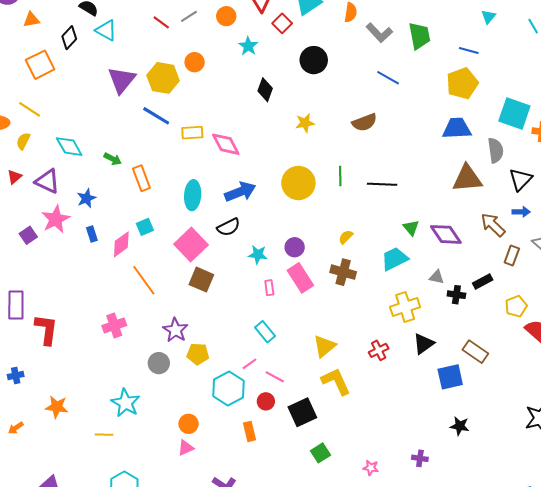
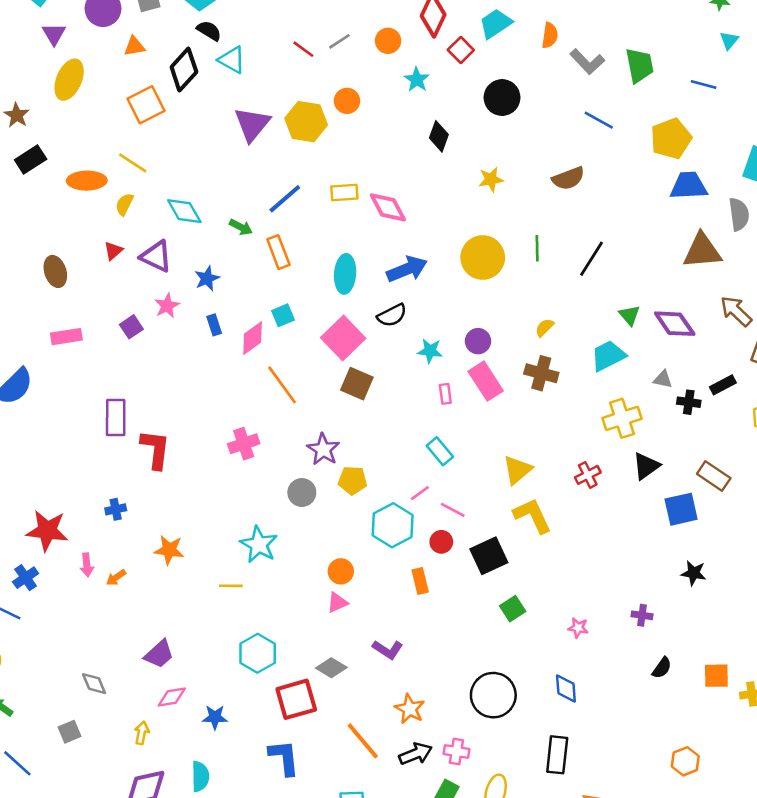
black diamond: (69, 38) -> (184, 69), size x1.4
yellow pentagon: (462, 83) -> (671, 139), moved
blue line: (156, 116) -> (285, 199), moved, turned -72
black line: (382, 184) -> (591, 259), turned -60
pink star: (56, 219) -> (167, 306), size x0.7

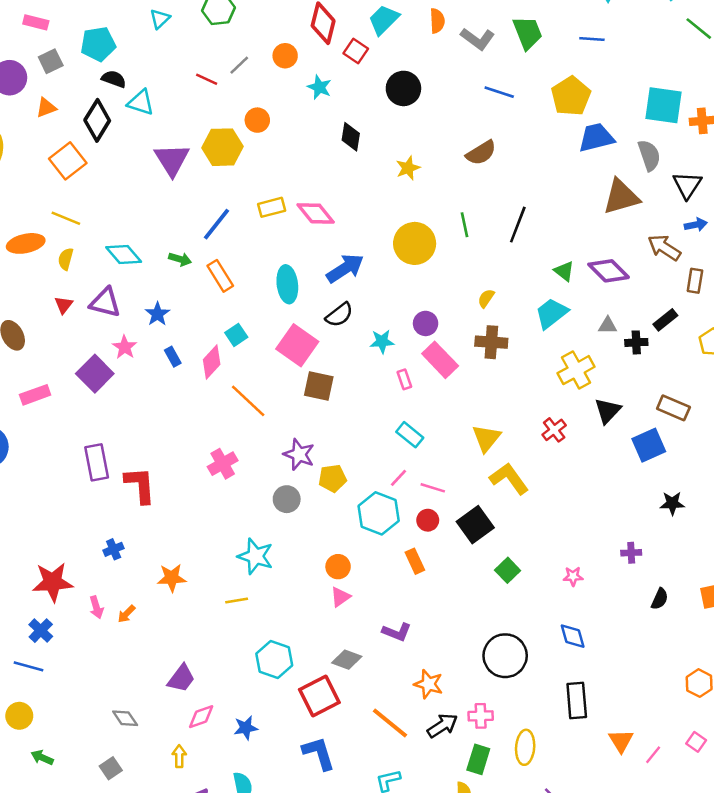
purple square: (131, 327) -> (95, 374), size x1.6

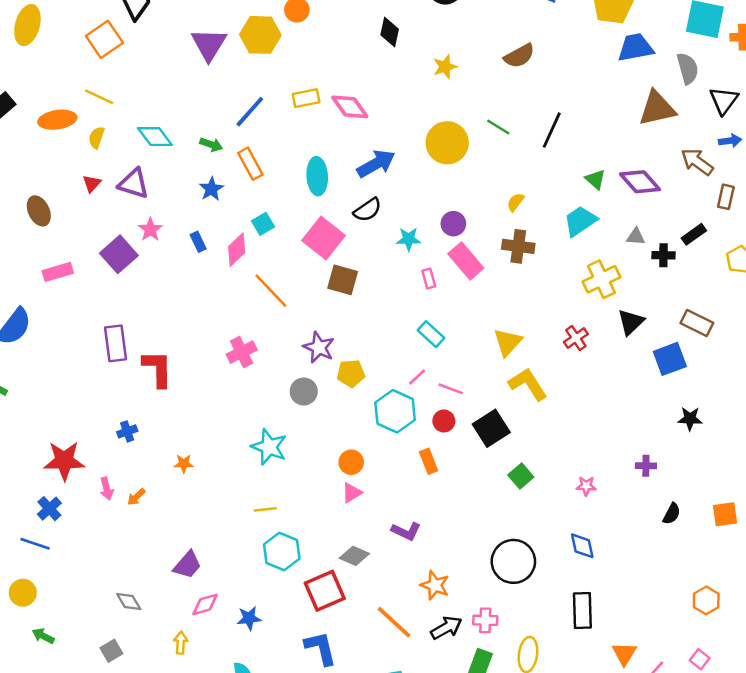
green line: (464, 225) -> (498, 127), turned -50
blue star: (157, 314) -> (211, 189), moved
orange star: (172, 578) -> (184, 464), size x0.7
yellow line: (237, 601) -> (265, 509), moved

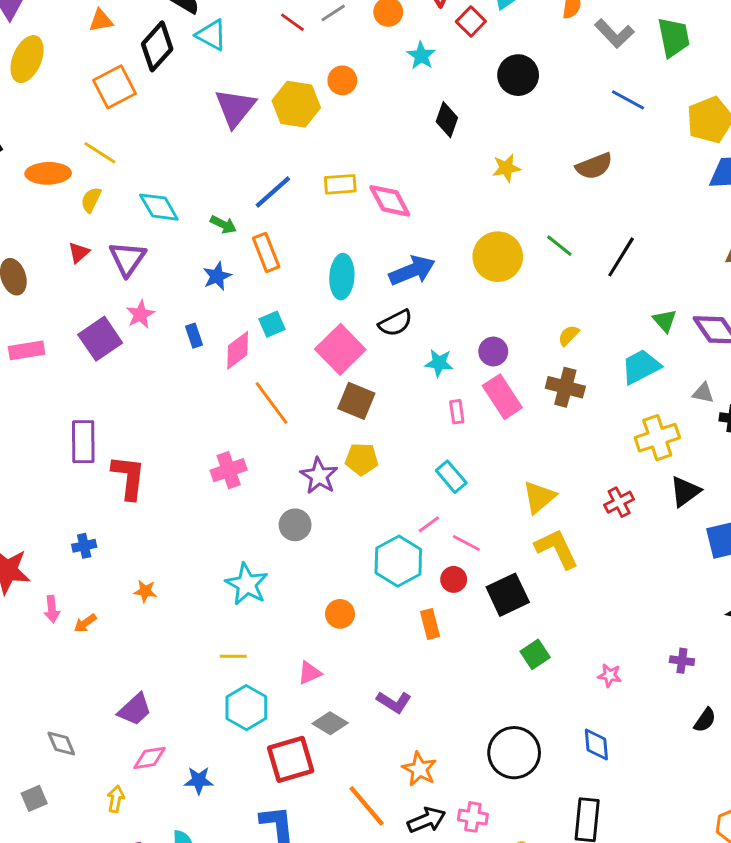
purple triangle: (134, 184) -> (127, 259), turned 40
yellow pentagon: (351, 373) -> (362, 459), moved
pink triangle: (352, 493) -> (310, 673), moved

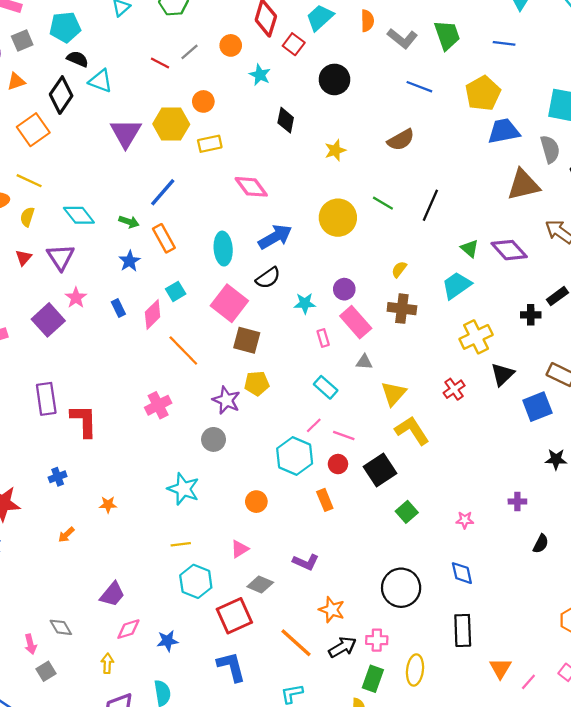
yellow rectangle: (340, 184) -> (210, 144), moved
gray triangle: (703, 393) -> (364, 362), moved
pink arrow: (52, 609) -> (30, 644), moved

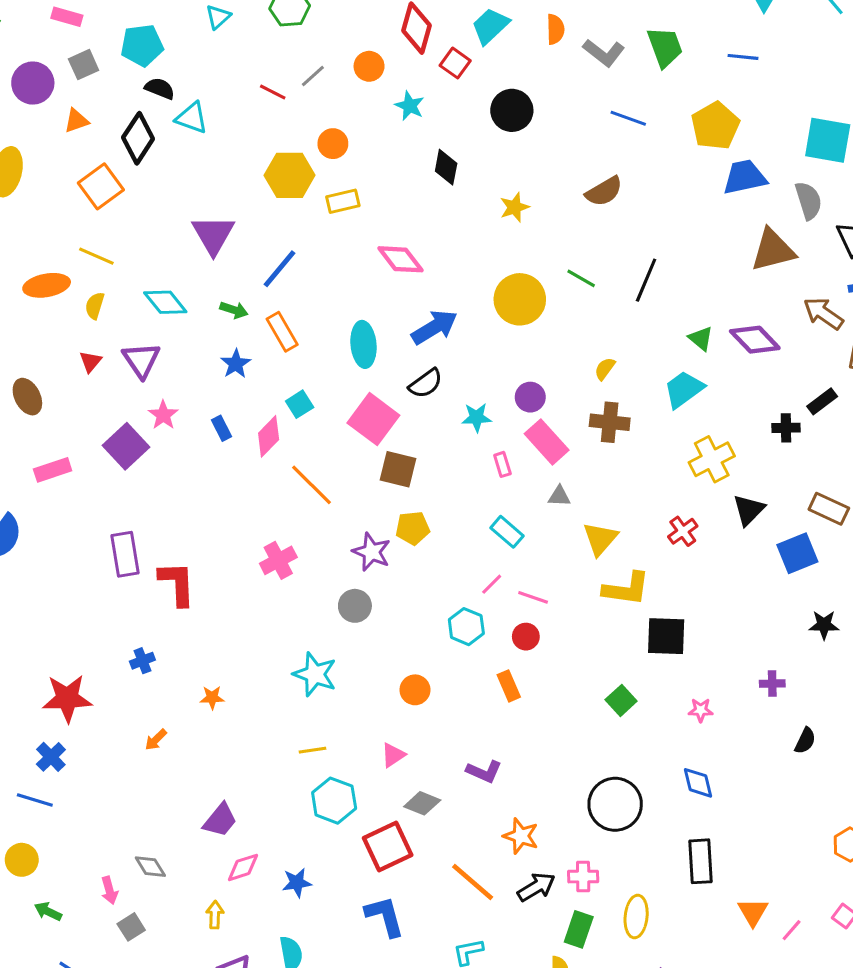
purple triangle: (126, 133) -> (213, 235), moved
yellow L-shape: (412, 430) -> (626, 589), turned 132
cyan hexagon: (295, 456) -> (466, 627), size x0.7
black square: (380, 470) -> (666, 636), moved, turned 36

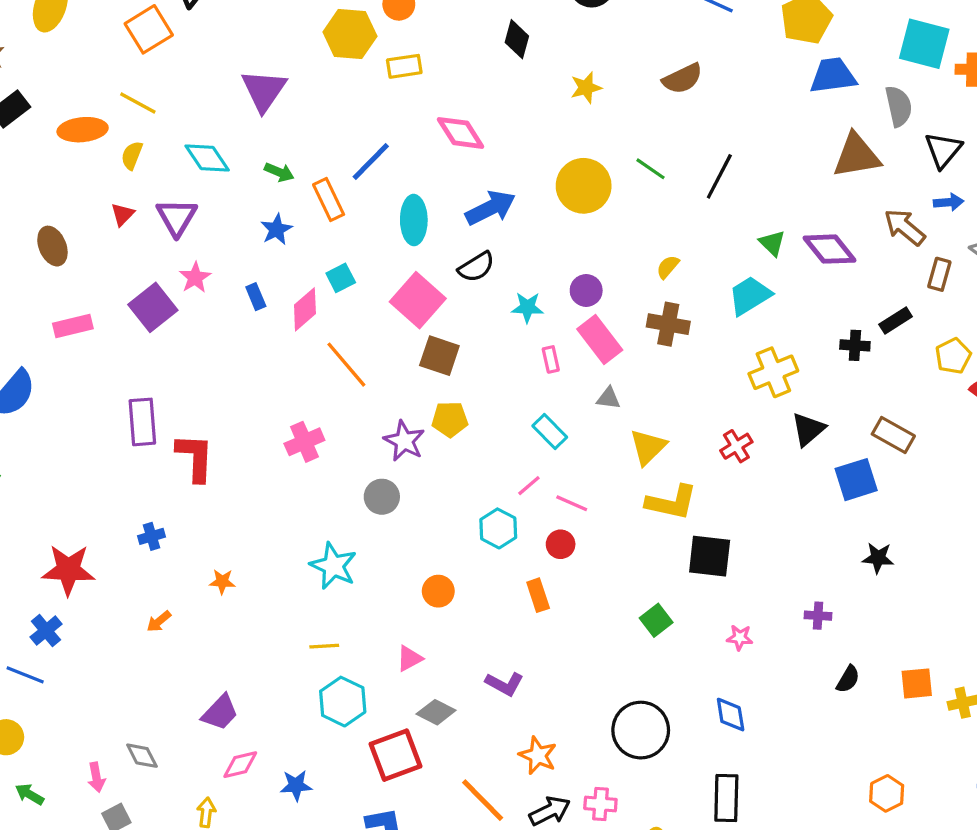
blue line: (279, 269) -> (371, 161), moved

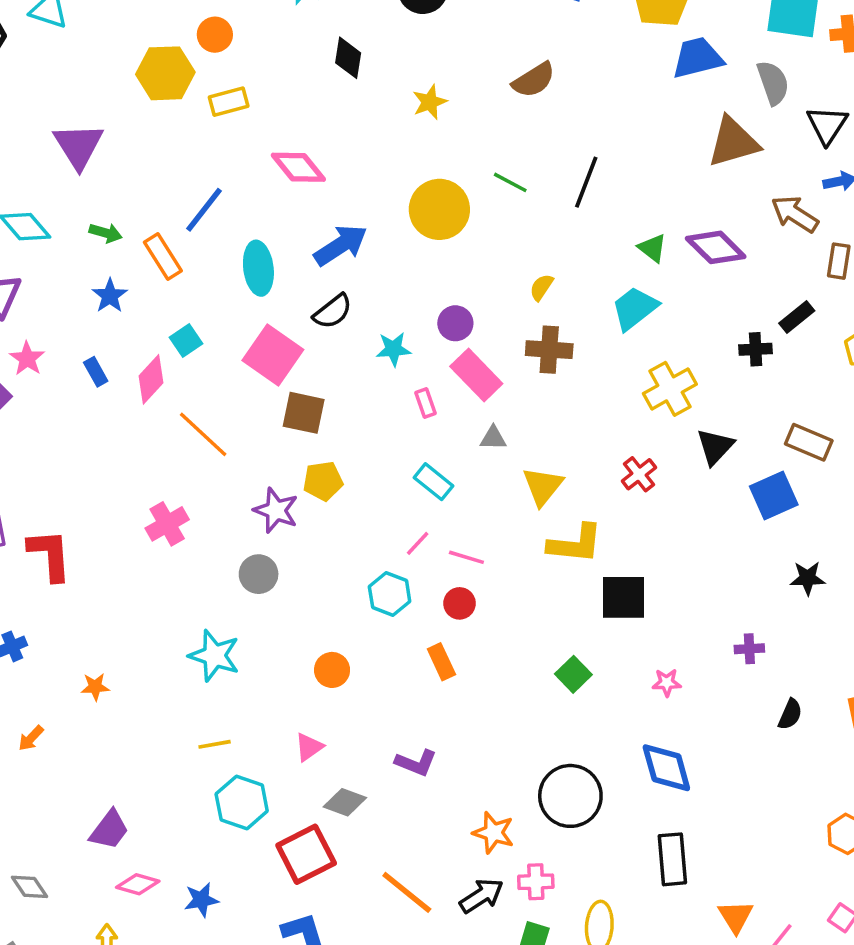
blue diamond: (731, 715) -> (666, 768), size x1.4
orange star: (538, 755) -> (493, 833), moved
pink diamond: (240, 765) -> (138, 884), turned 36

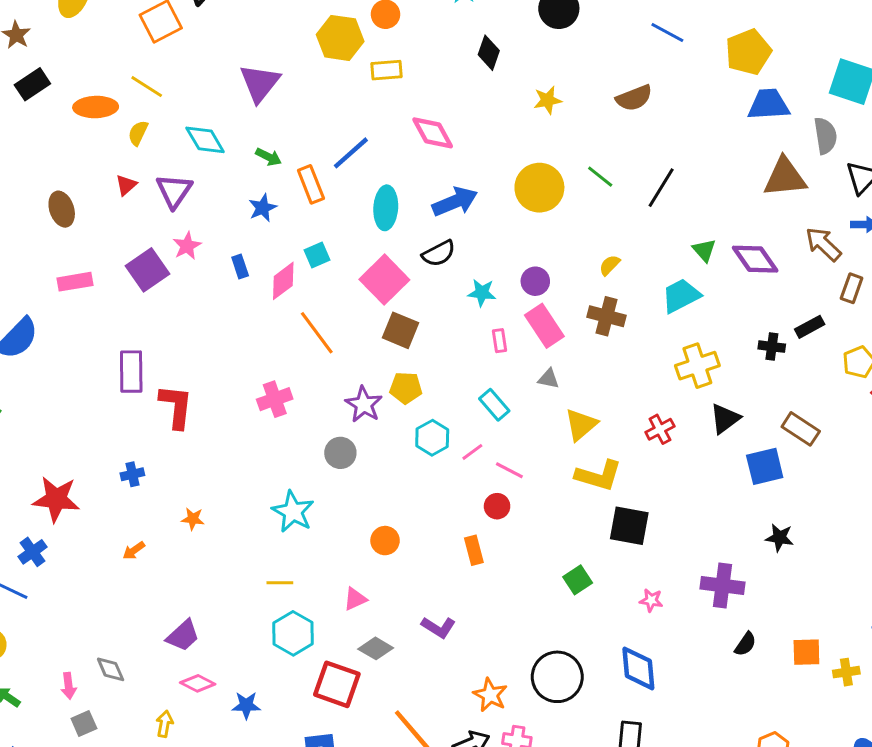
cyan hexagon: (390, 594) -> (432, 438), moved
purple cross: (749, 649) -> (722, 586), size x1.8
red square: (306, 854) -> (337, 684), turned 36

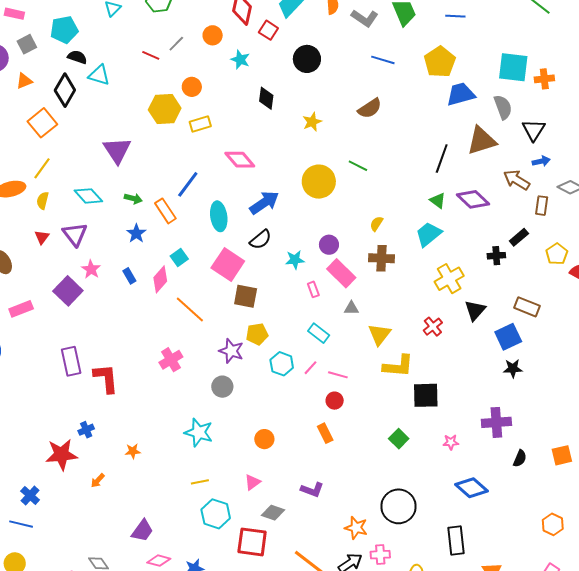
yellow line: (147, 87) -> (42, 168), turned -75
black line: (661, 188) -> (442, 159), moved
red star: (56, 499) -> (61, 455), moved
black star: (780, 538) -> (513, 368), moved
blue diamond: (638, 668) -> (472, 488), moved, turned -32

